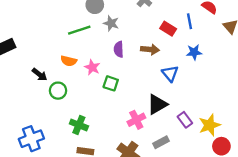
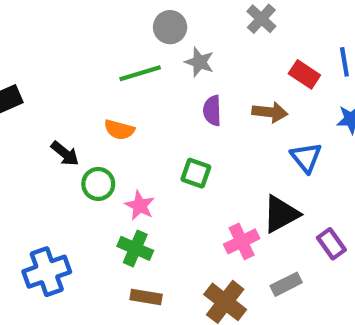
pink star: (92, 67) -> (140, 206), moved

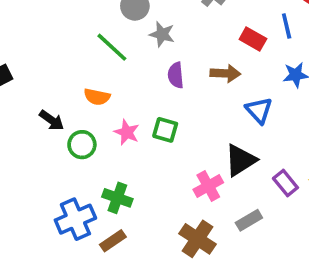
green line: (140, 73) -> (112, 47), turned 63
pink star: (140, 206) -> (127, 132), moved
blue cross: (47, 272) -> (75, 219), moved
brown rectangle: (146, 297) -> (113, 241), moved, turned -40

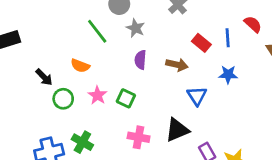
pink cross: (208, 186) -> (139, 137), moved, turned 30

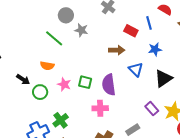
purple semicircle: (140, 60) -> (109, 85), moved, size x1.5
black triangle: (177, 130) -> (163, 78), moved
green cross: (82, 142) -> (61, 120), turned 35

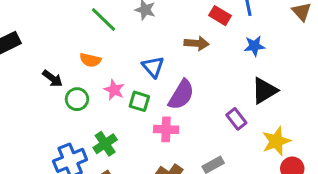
blue triangle: (136, 69) -> (153, 67), moved
green square: (85, 82) -> (139, 101), moved
purple semicircle: (109, 85) -> (181, 95), turned -145
purple rectangle: (152, 109) -> (236, 119), moved

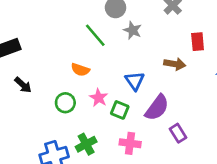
red rectangle: (220, 16) -> (198, 42), turned 48
black arrow: (52, 78) -> (23, 85), moved
purple rectangle: (236, 119) -> (178, 133), moved
pink cross: (166, 129) -> (130, 143), moved

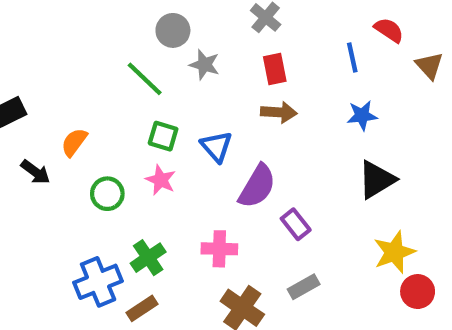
red rectangle: (198, 42) -> (275, 69), moved
orange semicircle: (80, 70) -> (74, 142), moved, turned 114
green square: (120, 110) -> (163, 136), moved

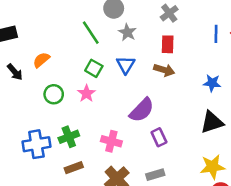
blue line: (352, 57) -> (216, 34), moved
blue triangle: (216, 146) -> (126, 65), moved
brown rectangle: (142, 308) -> (74, 168), moved

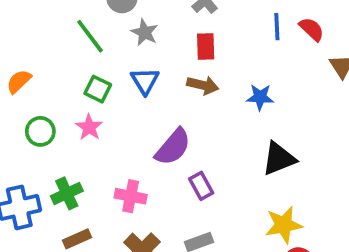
blue star: (212, 83) -> (260, 97), moved

